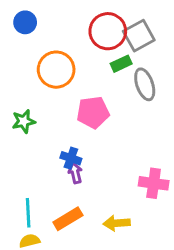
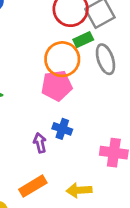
orange circle: (56, 70) -> (62, 59), moved
blue cross: (71, 158) -> (62, 129), moved

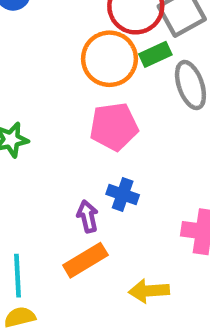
orange circle: (62, 59) -> (109, 59), moved
orange rectangle: (33, 186) -> (85, 260), moved

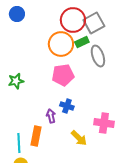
orange rectangle: (85, 260) -> (36, 136), moved, turned -48
yellow arrow: (149, 291) -> (79, 138), moved, turned -132

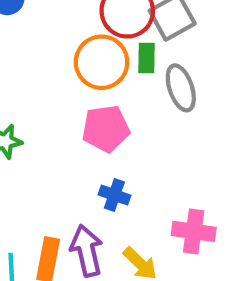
green rectangle: (82, 42) -> (147, 58), turned -64
purple arrow: (51, 116) -> (87, 251), moved, size x1.6

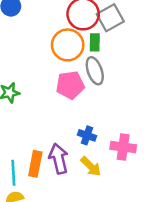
gray ellipse: (181, 88) -> (95, 71), moved
blue cross: (114, 195) -> (87, 135), moved

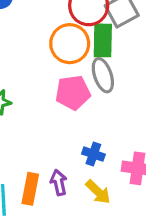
green rectangle: (95, 42) -> (103, 40), size x1.5
purple arrow: (59, 159) -> (59, 183), size x0.7

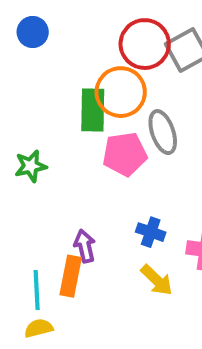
green rectangle: (103, 40) -> (93, 110), moved
purple arrow: (59, 183) -> (85, 246), moved

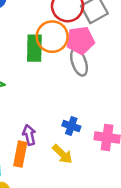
pink pentagon: (125, 154) -> (80, 40), moved
yellow arrow: (157, 280) -> (62, 154), moved

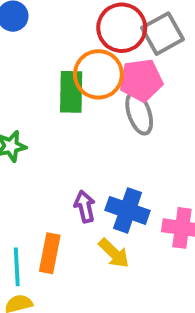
blue cross: (71, 126) -> (128, 210), size x1.5
purple arrow: (29, 135) -> (85, 207), moved

